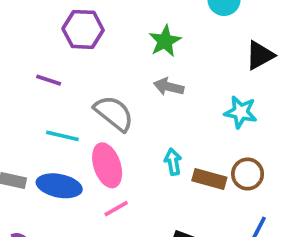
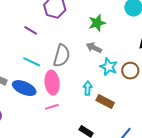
cyan star: (241, 112) -> (109, 67), moved
gray semicircle: (114, 113) -> (62, 56), turned 55
brown circle: (248, 174) -> (130, 71), moved

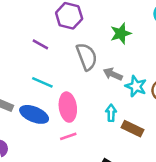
gray arrow: (94, 48) -> (113, 74), moved
gray semicircle: (62, 56) -> (87, 57), moved, turned -35

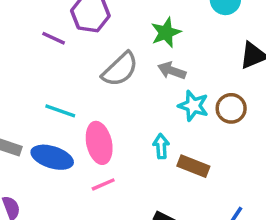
purple line: (40, 44) -> (54, 38), moved
gray semicircle: (87, 57) -> (120, 69), turned 72
gray arrow: (113, 74) -> (172, 71), moved

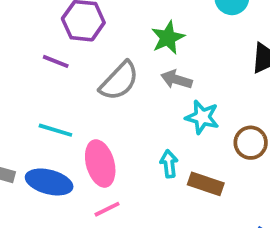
purple line: (54, 38) -> (56, 61), moved
brown circle: (231, 108) -> (251, 143), moved

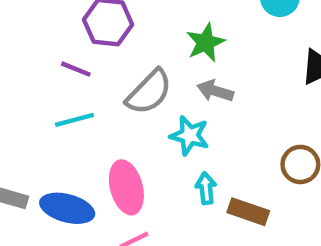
cyan star: (202, 117) -> (190, 135), moved
cyan line: (55, 130) -> (74, 120), moved, turned -32

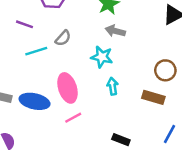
purple line: (76, 69) -> (25, 24), moved
gray semicircle: (149, 92) -> (63, 38), moved, size x0.6
brown rectangle: (248, 212) -> (153, 97), moved

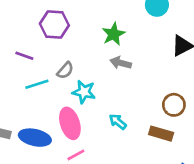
cyan star: (102, 57) -> (84, 92), moved
cyan arrow: (113, 86) -> (118, 122), turned -42

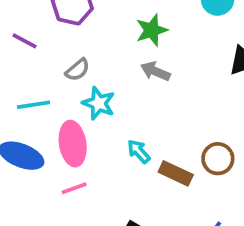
cyan line: (37, 84) -> (34, 105), moved
brown circle: (174, 105) -> (218, 159), moved
brown rectangle: (161, 134) -> (176, 173), moved

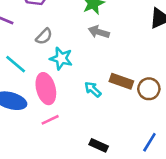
cyan line: (34, 105) -> (16, 64), turned 55
brown rectangle: (176, 173) -> (121, 81), moved

